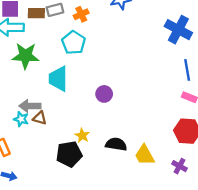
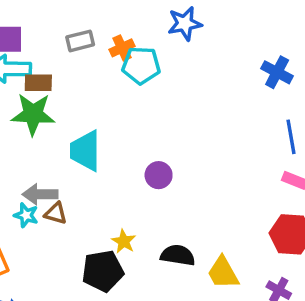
brown rectangle: (36, 13) -> (38, 83), moved
blue cross: (178, 30) -> (277, 72), size x0.7
cyan pentagon: (74, 43) -> (141, 65), moved, turned -30

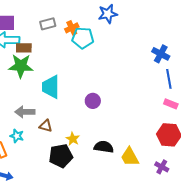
blue cross: (277, 72) -> (161, 54), moved
brown triangle: (56, 213) -> (46, 126), moved
cyan star: (26, 215) -> (17, 136), moved

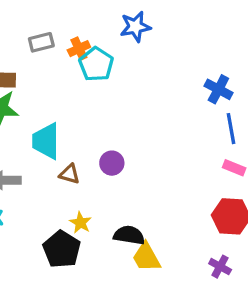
cyan pentagon: (83, 38) -> (96, 64), turned 30
brown triangle: (46, 126) -> (70, 174), moved
black pentagon: (61, 156) -> (62, 249), turned -30
yellow trapezoid: (130, 157) -> (146, 257), moved

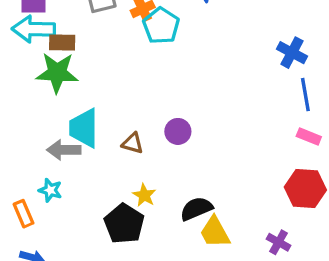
cyan trapezoid: (46, 141) -> (84, 128), moved
black semicircle: (129, 235) -> (196, 209), turned -32
purple cross: (220, 267) -> (279, 242), moved

